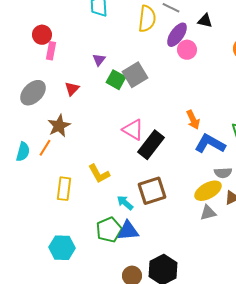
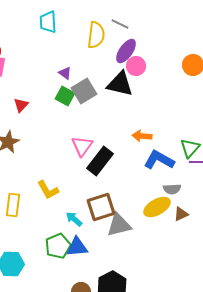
black triangle: (205, 21) -> (120, 84), moved, size x1.8
purple triangle: (99, 60) -> (65, 73), moved, turned -32
orange arrow: (193, 120) -> (142, 136), turned 120
pink triangle: (133, 130) -> (82, 146), turned 35
gray triangle: (208, 213) -> (119, 225), moved, size x1.5

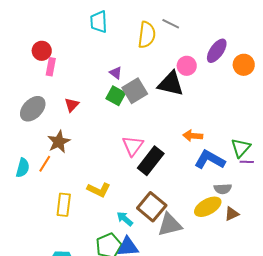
purple ellipse: (126, 51) -> (217, 51), moved
yellow L-shape: (48, 190) -> (99, 190), turned -35
brown square: (101, 207) -> (152, 207), turned -32

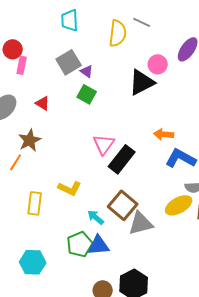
black triangle: (171, 84) -> (142, 82), turned -40
gray square: (135, 91) -> (69, 62), moved
red triangle: (72, 105) -> (43, 103), turned -42

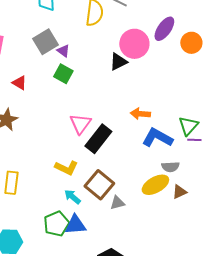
pink circle: (158, 64) -> (134, 44), size x1.5
black triangle: (142, 82) -> (118, 62), size x0.7
yellow L-shape: (70, 188) -> (66, 168), moved
gray triangle: (141, 223) -> (117, 203), size x0.6

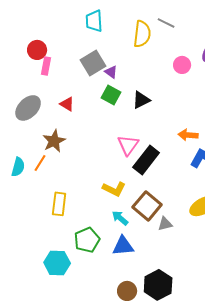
pink circle: (134, 44) -> (182, 65), size x0.6
black triangle: (118, 62) -> (141, 100), moved
green pentagon: (56, 224) -> (87, 240), moved

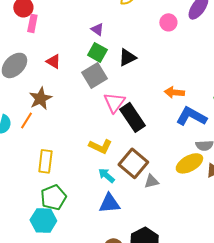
gray square: (93, 63) -> (94, 75), moved
black rectangle: (146, 160) -> (132, 117), turned -72
green pentagon: (87, 240) -> (53, 197), moved

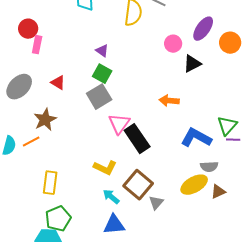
black triangle: (127, 57) -> (192, 64), moved
orange arrow: (174, 92) -> (169, 101), moved
orange line: (26, 120) -> (31, 142), turned 30
gray triangle: (151, 181) -> (156, 203), turned -35

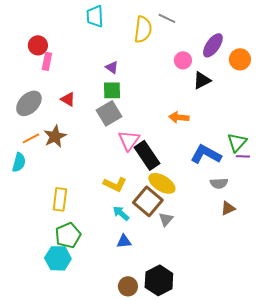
green square: (102, 74) -> (112, 90), turned -30
orange line: (31, 142) -> (31, 138), moved
yellow ellipse: (194, 185) -> (162, 183), moved, turned 60
blue triangle: (114, 225) -> (124, 241), size x0.7

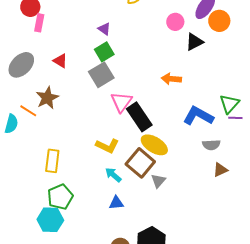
orange circle: (240, 59) -> (219, 21), moved
green square: (112, 90) -> (104, 52), turned -30
orange line: (31, 138) -> (28, 111), moved, turned 60

